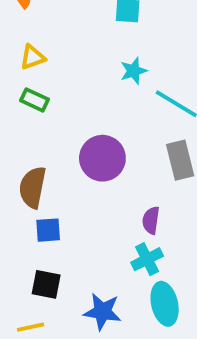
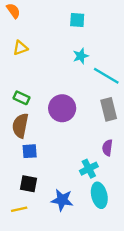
green rectangle: (34, 100) -> (21, 98), moved
purple semicircle: (151, 220) -> (107, 148), moved

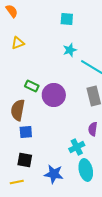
green rectangle: (21, 98) -> (32, 86), moved

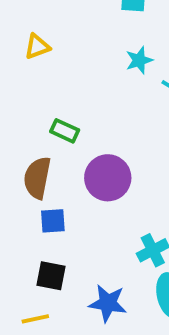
purple circle: (54, 95) -> (108, 178), moved

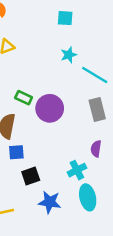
purple circle: (108, 178) -> (50, 108), moved
black square: (51, 276) -> (31, 176), moved, turned -30

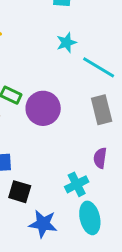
black square: (31, 176) -> (20, 192), turned 36

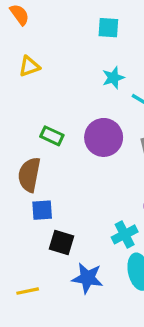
purple circle: (43, 108) -> (104, 137), moved

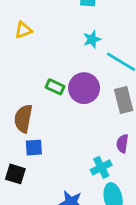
green rectangle: (52, 136) -> (55, 87), moved
black square: (62, 243) -> (15, 174), moved

